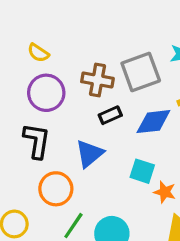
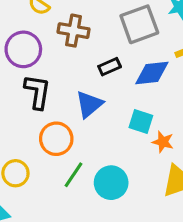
brown cross: (97, 80) -> (73, 31), moved
purple circle: (46, 93) -> (23, 49), moved

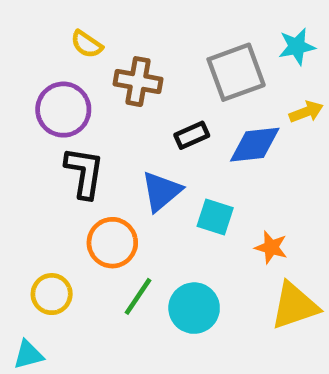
cyan square: (141, 122) -> (215, 217), moved

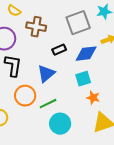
cyan square: (215, 217) -> (83, 79), moved, turned -35
green line: (138, 296) -> (48, 104), moved, turned 30

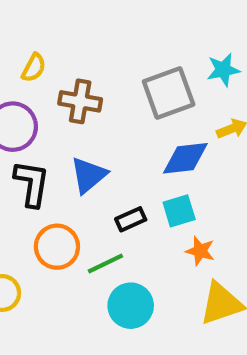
yellow semicircle: (14, 11) -> (34, 68), turned -96
black rectangle: (59, 50) -> (131, 219), moved
blue triangle: (46, 74) -> (89, 175), moved

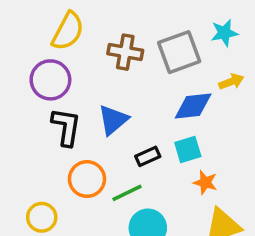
yellow semicircle: (34, 68) -> (68, 31), size x1.6
brown cross: (80, 101) -> (125, 52), moved

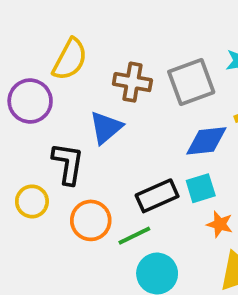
purple circle: (50, 80) -> (30, 101), moved
blue triangle: (113, 120) -> (106, 128), moved
black rectangle: (148, 156) -> (157, 196), size x1.5
yellow circle: (42, 217) -> (32, 201), moved

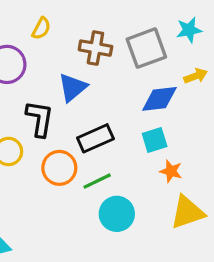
yellow semicircle: (70, 59) -> (41, 28), size x0.6
black rectangle: (157, 196) -> (95, 138), moved

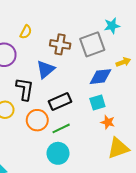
cyan star: (189, 30) -> (112, 26), moved
cyan circle: (117, 214) -> (58, 153), moved

